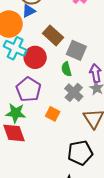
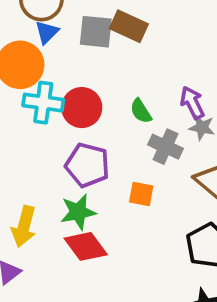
brown rectangle: (53, 35) -> (129, 26), moved
gray square: (76, 50) -> (96, 32), moved

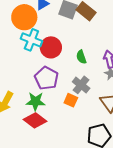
gray cross: (166, 147) -> (81, 85), moved
red diamond: (86, 246) -> (35, 120), turned -30

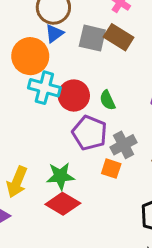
green semicircle: (81, 57) -> (107, 100), moved
purple pentagon: (46, 78) -> (90, 133), moved
gray cross: (81, 85) -> (124, 145), turned 30

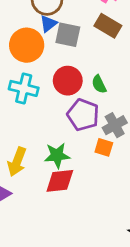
gray square: (92, 38) -> (68, 35), moved
cyan cross: (44, 88) -> (24, 88), moved
red diamond: (63, 204) -> (60, 181), turned -36

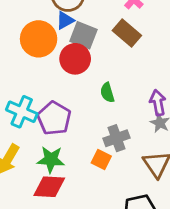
red circle: (68, 81) -> (75, 59), moved
cyan cross: (24, 88) -> (22, 112), moved
purple pentagon: (83, 115) -> (54, 118), moved

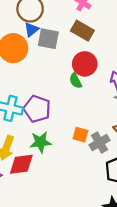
red circle: (75, 59) -> (85, 64), moved
gray cross: (117, 138) -> (99, 143), moved
red diamond: (49, 187) -> (21, 164), moved

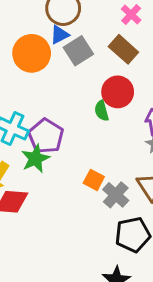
gray square: (48, 39) -> (78, 51), turned 35
green star: (41, 142) -> (35, 159), moved, turned -30
gray cross: (99, 143) -> (116, 195), turned -30

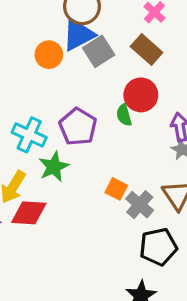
blue triangle: (60, 35) -> (78, 34), size x1.6
orange circle: (32, 53) -> (49, 55), size x0.7
purple pentagon: (46, 136) -> (78, 127), moved

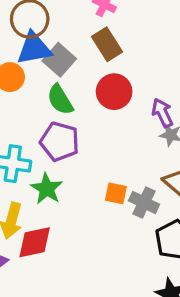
blue triangle: (78, 34) -> (34, 48), turned 33
brown rectangle: (147, 49) -> (107, 44), turned 32
green semicircle: (124, 115) -> (60, 100), moved, size x1.4

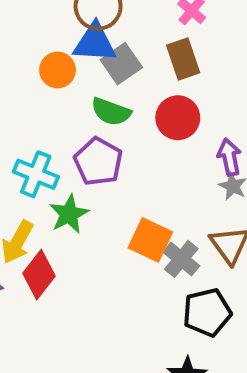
green semicircle: (60, 100) -> (111, 112), turned -52
orange square: (116, 193) -> (150, 240), size x1.5
red diamond: (35, 242) -> (39, 275), turned -54

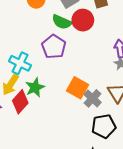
red circle: (178, 118) -> (83, 20), moved
cyan cross: (36, 174) -> (20, 63), moved
green star: (69, 214) -> (35, 87), moved

